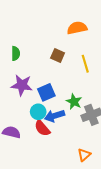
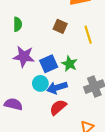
green star: (74, 102) -> (69, 64), moved
red semicircle: (42, 128) -> (58, 107), moved, turned 90

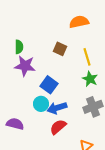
purple star: (24, 56) -> (25, 66), moved
blue square: (49, 64) -> (49, 85), turned -30
green star: (69, 64) -> (90, 79), moved

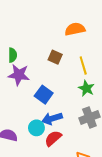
cyan circle: (41, 104) -> (36, 128), moved

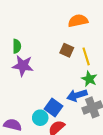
brown square: (55, 57) -> (67, 50), moved
blue square: (44, 95) -> (53, 107), moved
blue arrow: (52, 119) -> (77, 95), moved

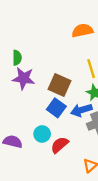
brown square: (67, 50) -> (60, 85), moved, size x1.5
blue square: (53, 107) -> (56, 108), moved

